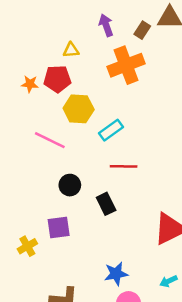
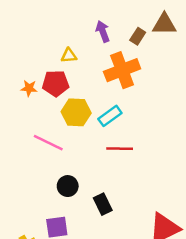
cyan rectangle: (111, 130) -> (110, 116), moved
red line: (124, 166) -> (120, 149), moved

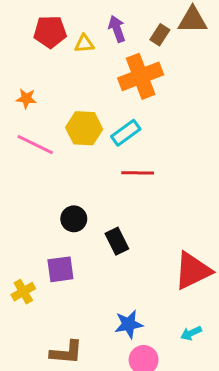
yellow triangle: (69, 56) -> (84, 44), moved
red pentagon: (56, 83) -> (50, 32), moved
pink line: (48, 143) -> (35, 145), moved

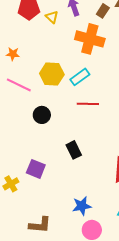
yellow triangle: (84, 44) -> (52, 17), turned 48
orange cross: (141, 76) -> (90, 39), turned 36
black circle: (74, 219) -> (42, 115), moved
purple square: (60, 269) -> (36, 169), turned 30

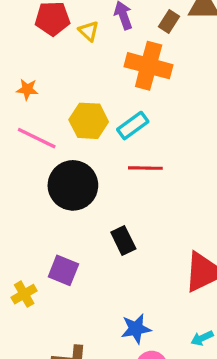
black circle: (42, 115) -> (73, 185), size x1.8

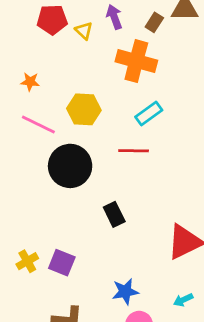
cyan rectangle: (133, 126) -> (149, 113), moved
purple square: (63, 270) -> (62, 263), moved

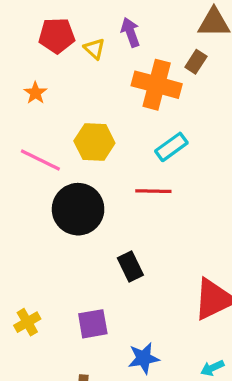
brown rectangle: (154, 22) -> (196, 62), moved
orange star: (30, 82) -> (35, 93), moved, turned 30
purple square: (62, 263) -> (93, 324), moved, turned -32

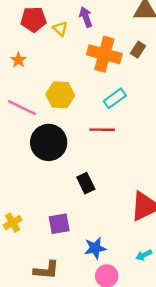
brown rectangle: (196, 62) -> (138, 50), moved

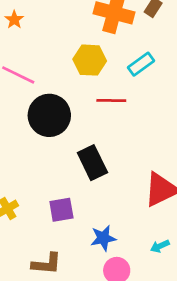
yellow hexagon: (60, 95) -> (90, 60), moved
cyan rectangle: (115, 98) -> (141, 64), moved
black rectangle: (86, 183) -> (92, 163), size x1.4

